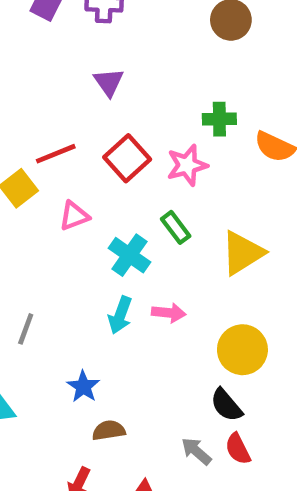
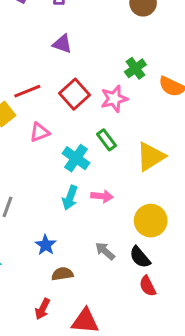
purple triangle: (109, 82) -> (62, 44), turned -35
green cross: (219, 119) -> (135, 68), turned -35
gray arrow: (196, 451) -> (105, 251), moved

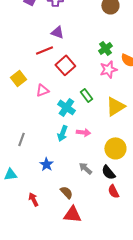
red line: (27, 91) -> (44, 50), moved
pink star: (114, 99) -> (108, 69), moved
brown semicircle: (62, 274) -> (66, 192), moved, turned 56
red arrow: (43, 309) -> (33, 199), moved, turned 128

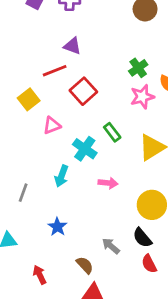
yellow square: (18, 78) -> (29, 99), moved
cyan arrow: (62, 133) -> (61, 176), moved
gray arrow: (85, 168) -> (111, 246), moved

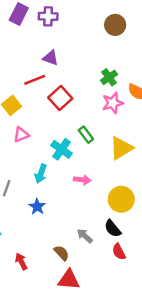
pink triangle: (52, 125) -> (21, 135), moved
blue star: (57, 227) -> (37, 207), moved

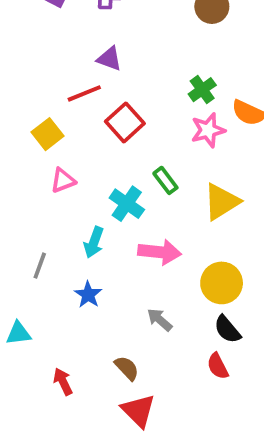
pink arrow: (82, 180) -> (160, 252), size x1.5
black semicircle: (113, 229) -> (227, 329), moved
gray arrow: (85, 236) -> (160, 320), moved
red triangle: (69, 280) -> (138, 411), turned 40

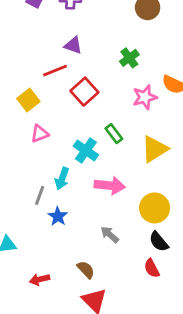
green cross: (202, 90) -> (129, 58), moved
gray line: (40, 266) -> (40, 195), moved
red arrow: (63, 382) -> (40, 279), turned -78

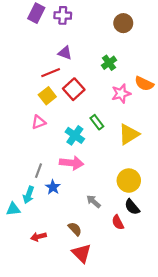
yellow square: (28, 100) -> (47, 96), moved
cyan arrow: (62, 179) -> (29, 195), moved
pink arrow: (110, 186) -> (72, 163), moved
red semicircle: (152, 268) -> (118, 222), moved

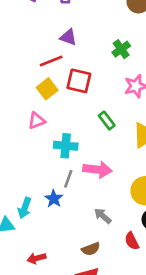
red square: (74, 89) -> (79, 81), turned -35
cyan cross: (75, 135) -> (66, 146), moved, turned -30
pink arrow: (72, 163) -> (97, 170), moved
gray line: (39, 171) -> (68, 179), moved
brown semicircle: (75, 229) -> (91, 249), moved, turned 112

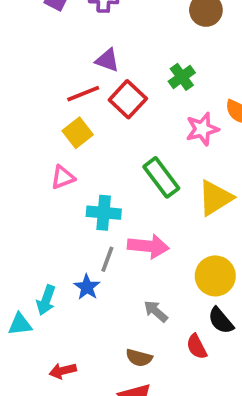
red square: (79, 81) -> (128, 99), moved, turned 30
green rectangle: (107, 121) -> (161, 177), size x1.5
brown semicircle: (91, 249) -> (139, 358), turned 36

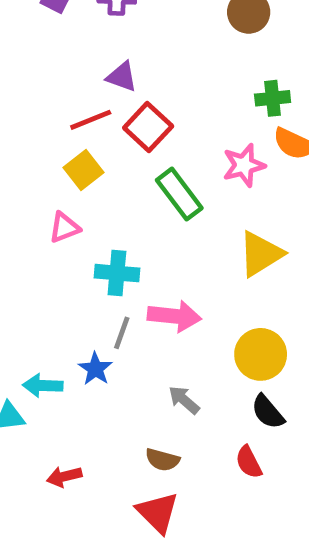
green cross: (182, 77) -> (273, 98), moved, turned 30
green rectangle: (161, 177) -> (179, 194), moved
cyan arrow: (46, 300) -> (43, 386), turned 72
red semicircle: (197, 347) -> (249, 462), moved

